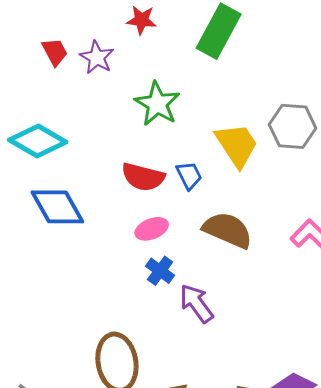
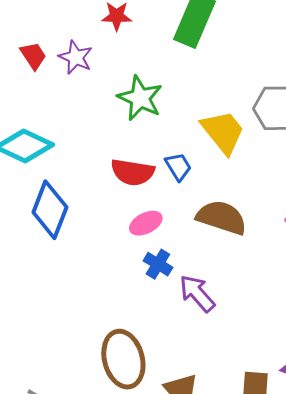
blue diamond: (57, 207) -> (50, 210), turned 56

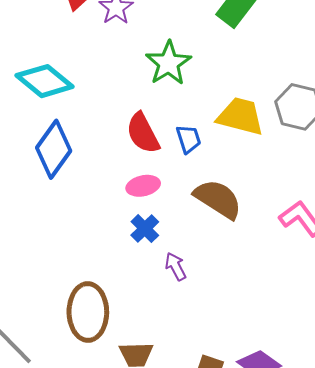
yellow trapezoid: (223, 132) -> (240, 116), turned -51
red semicircle: (133, 172) -> (143, 133), turned 39
purple arrow: (197, 293) -> (176, 266), size x0.7

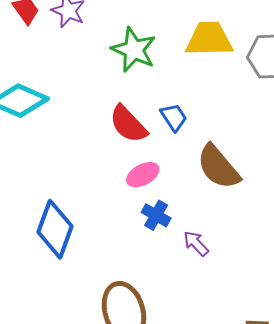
yellow trapezoid: (240, 116) -> (209, 39), moved
blue diamond: (54, 149) -> (55, 229), moved
brown semicircle: (218, 199) -> (218, 167), turned -147

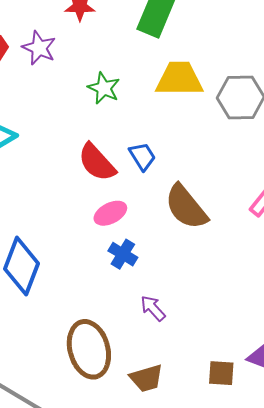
green star: (134, 50) -> (104, 88), size x0.7
purple arrow: (196, 243) -> (153, 308), moved

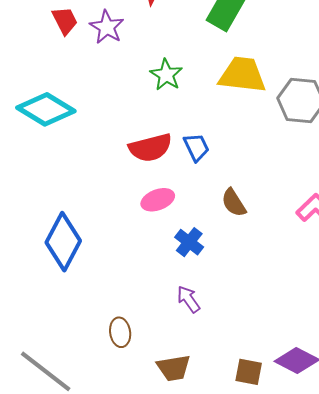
red semicircle: (97, 162) -> (150, 148), turned -69
brown semicircle: (186, 207) -> (234, 203), size x0.6
blue cross: (123, 254) -> (189, 242), moved
brown ellipse: (89, 349) -> (120, 332), size x0.5

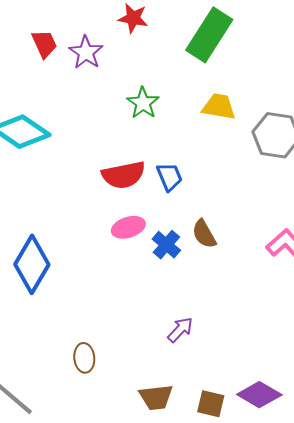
yellow trapezoid: (242, 75) -> (219, 107), size x0.7
blue cross: (189, 242) -> (166, 245), moved
purple arrow: (189, 299) -> (180, 330), moved, turned 76
brown trapezoid: (174, 368) -> (156, 397), moved

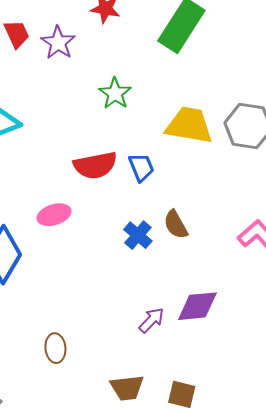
yellow trapezoid: (219, 107) -> (189, 125), moved, size x1.4
pink ellipse: (128, 227) -> (54, 215), moved
purple diamond: (259, 395) -> (197, 306), moved, turned -36

